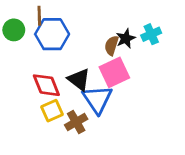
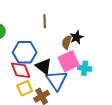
brown line: (39, 16) -> (45, 21), moved
blue hexagon: (52, 34) -> (25, 52), moved
cyan cross: (151, 34) -> (85, 68), moved, turned 32

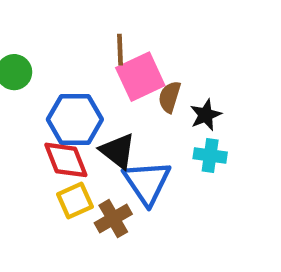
black star: (77, 37) -> (206, 115), moved
pink square: (69, 61) -> (140, 77), moved

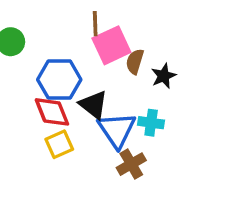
cyan cross: (210, 155) -> (151, 123), moved
brown cross: (113, 219) -> (131, 164), moved

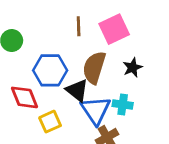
pink square: (111, 45) -> (114, 29), moved
brown semicircle: (135, 62) -> (94, 68), moved, size x1.6
red diamond: (52, 112) -> (24, 97), moved

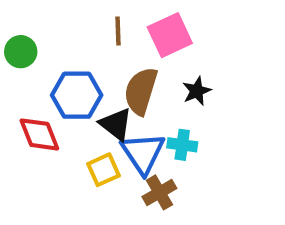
yellow square: (50, 122) -> (104, 170), moved

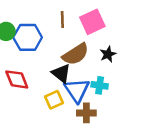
brown semicircle: (141, 91) -> (76, 54), turned -140
blue hexagon: (77, 95) -> (28, 37), moved
brown cross: (159, 192) -> (86, 113), turned 30

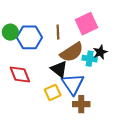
brown line: (62, 19) -> (58, 32), moved
cyan cross: (100, 85) -> (90, 59), moved

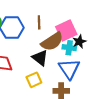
pink square: (87, 24) -> (66, 31), moved
blue triangle: (73, 84) -> (69, 69), moved

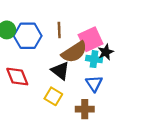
blue triangle: (69, 69) -> (94, 84), size x0.7
yellow square: (34, 80) -> (53, 96), turned -35

